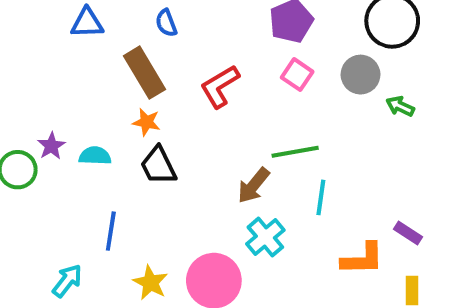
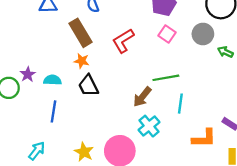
blue line: (111, 231) -> (54, 111), moved

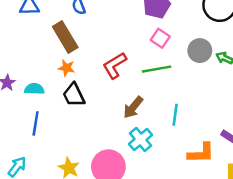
gray circle: (203, 34) -> (200, 51), moved
red L-shape: (123, 41) -> (115, 65), moved
green line: (166, 78) -> (157, 69), moved

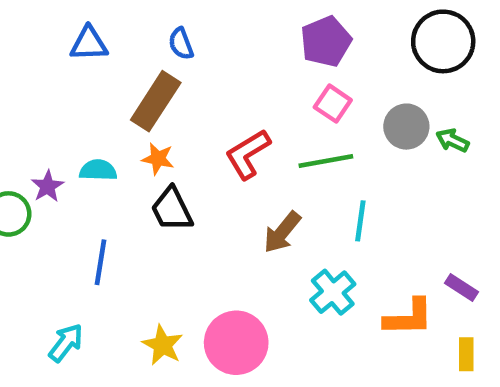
brown rectangle: (65, 37) -> (156, 101), turned 64
cyan semicircle: (34, 89) -> (98, 170), moved
cyan line: (175, 115) -> (360, 221), moved
cyan cross: (141, 139) -> (333, 292), moved

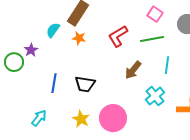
cyan semicircle: (98, 170) -> (53, 30), moved, turned -56
black trapezoid: (172, 209) -> (85, 84), moved, turned -55

